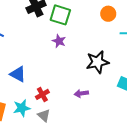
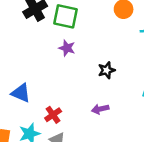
black star: (98, 62) -> (106, 70), moved, size x0.6

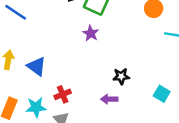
black star: (106, 70) -> (121, 76), moved

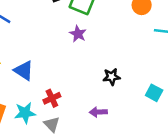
purple arrow: (109, 99) -> (98, 112), moved

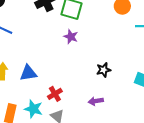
blue triangle: (24, 71) -> (28, 73), turned -36
cyan star: (25, 113) -> (33, 109), turned 30

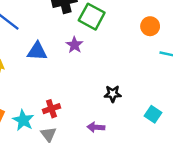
purple star: (71, 37) -> (74, 45), moved
blue triangle: (28, 73) -> (37, 51), moved

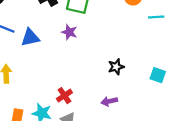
blue triangle: (37, 51) -> (30, 37), moved

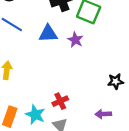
blue triangle: (30, 37) -> (48, 34), moved

